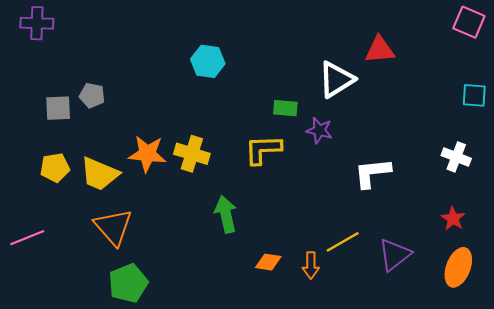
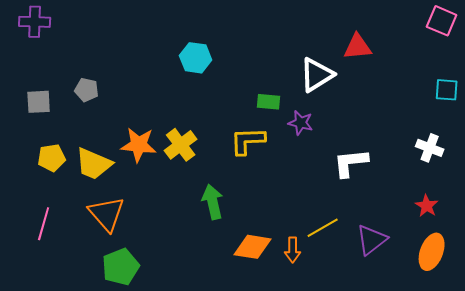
gray square: (58, 108) -> (39, 102), moved
yellow cross: (192, 154) -> (181, 145), turned 36
pink line: (27, 238) -> (44, 224), moved, turned -52
orange diamond: (268, 262) -> (253, 247), size x1.5

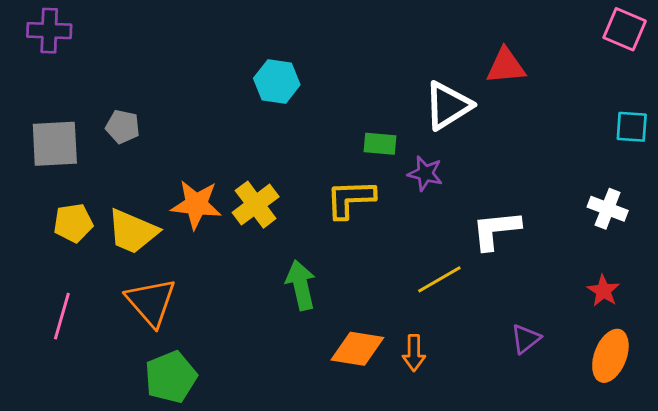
gray square: (39, 102) -> (55, 144), size x1.4
yellow line: (323, 228) -> (439, 279), moved
purple triangle: (372, 240) -> (526, 339), size x0.7

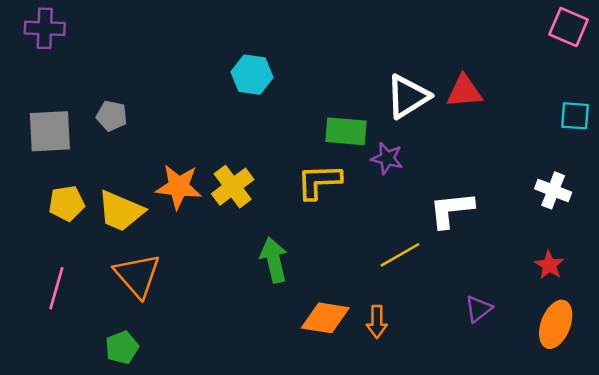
red triangle: (506, 66) -> (464, 91), moved
green rectangle: (380, 144) -> (346, 131), size x1.4
green pentagon: (171, 377) -> (122, 347), moved, size x0.7

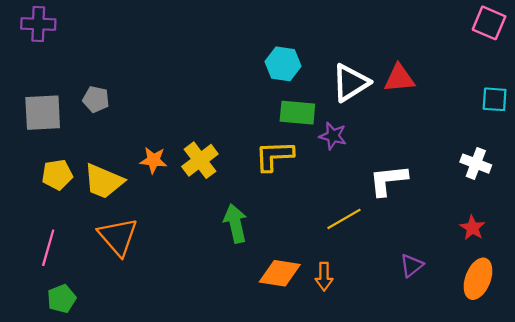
cyan hexagon: (252, 75) -> (283, 64), moved
orange star: (179, 187) -> (153, 160), size x0.7
green pentagon: (122, 347) -> (62, 299), moved

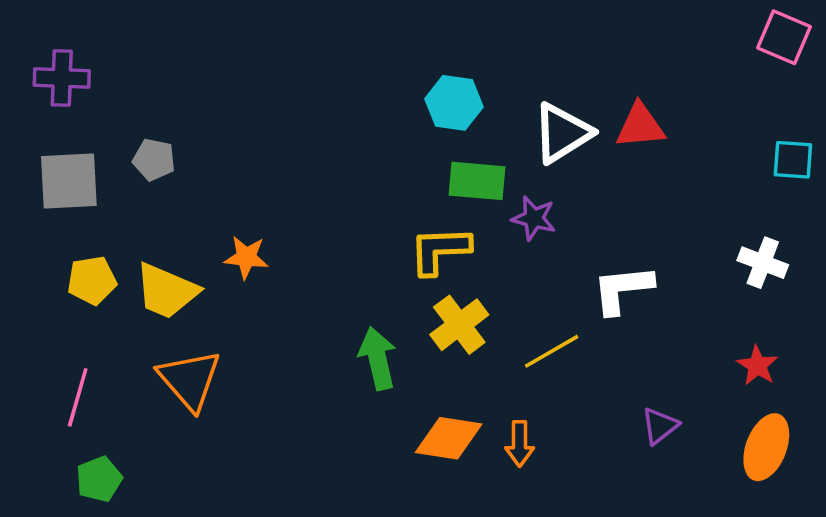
purple cross: (38, 24) -> (62, 78), moved
yellow cross: (200, 160) -> (459, 325), moved

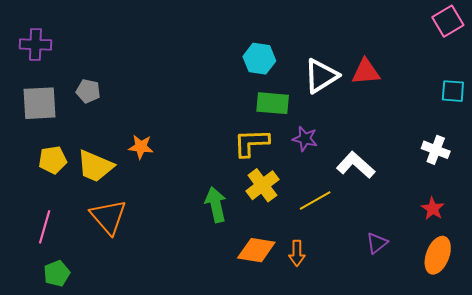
pink square: (784, 37) -> (448, 21), turned 36
purple star: (534, 218) -> (305, 139), moved
white L-shape: (623, 289) -> (356, 165), turned 48

